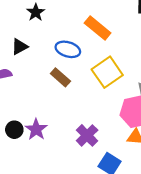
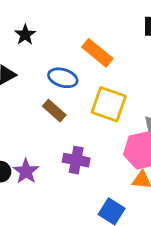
yellow square: (107, 72) -> (109, 104), turned -36
purple cross: (87, 135) -> (76, 160), moved, turned -35

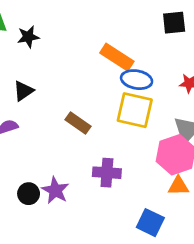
black star: (25, 35) -> (28, 37), moved, turned 30
blue ellipse: (63, 78) -> (137, 80), moved

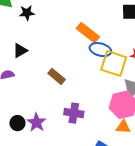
yellow square: (135, 110) -> (114, 63), moved

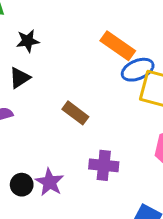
black star: (27, 13) -> (28, 41), moved
blue ellipse: (100, 50) -> (138, 70), turned -35

